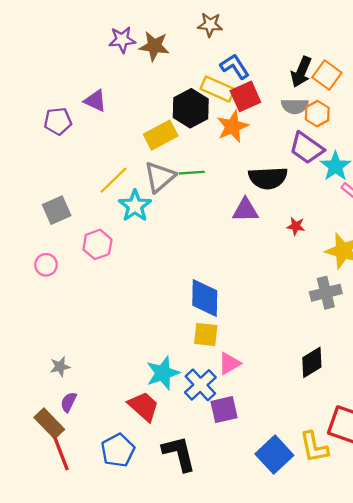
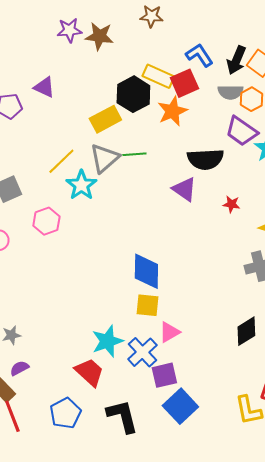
blue L-shape: (235, 66) -> (199, 55), moved
purple triangle: (245, 210) -> (184, 189), turned 36
purple semicircle: (69, 402) -> (19, 368), turned 36
blue square: (274, 455) -> (180, 406), moved

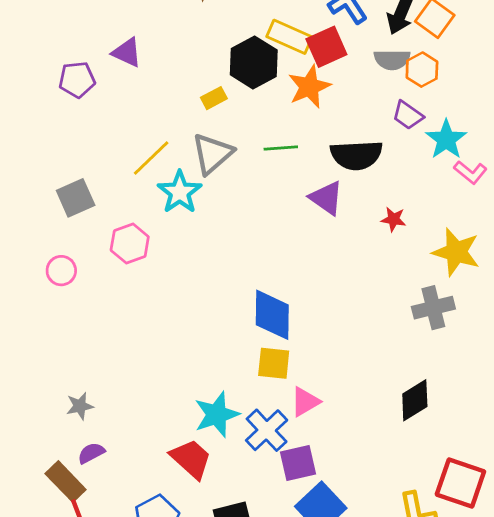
yellow rectangle: (105, 119) -> (214, 98), size x0.6
purple trapezoid: (241, 131) -> (408, 115), size x0.7
green line: (134, 154) -> (281, 148), moved

